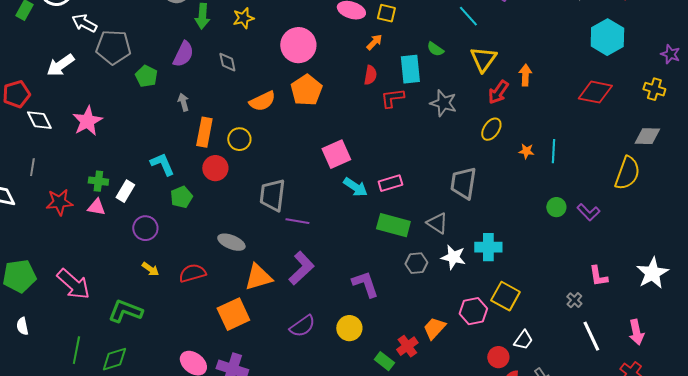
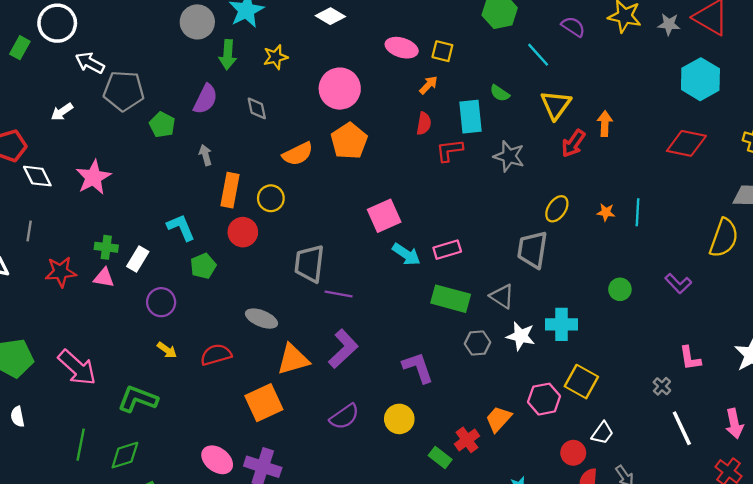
white arrow: (60, 65) -> (62, 112), size x0.7
yellow ellipse: (491, 129) -> (557, 209), moved
green circle: (556, 207) -> (620, 289), moved

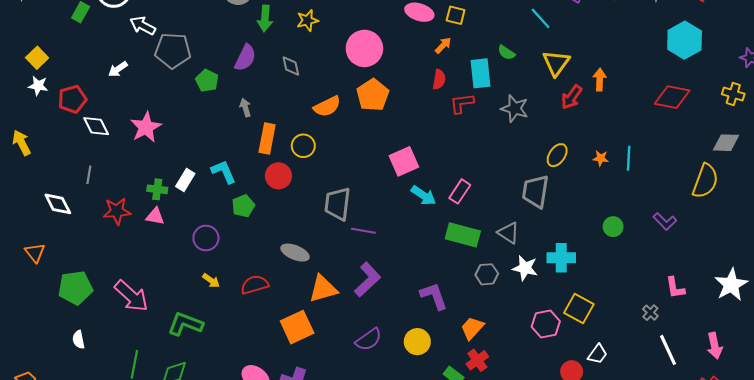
pink rectangle: (447, 250) -> (460, 191), turned -40
white rectangle: (138, 259) -> (185, 180), moved
orange trapezoid: (499, 419) -> (472, 328), moved

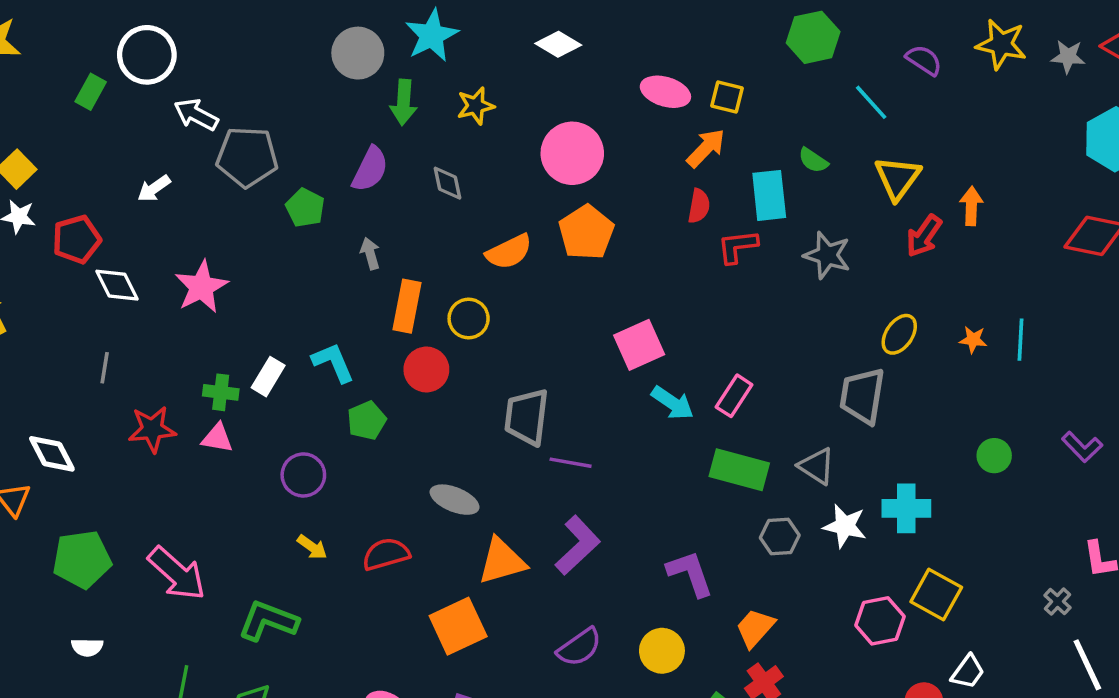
orange arrow: (443, 45) -> (706, 148), size x1.4
white diamond: (58, 204) -> (52, 454), moved
white semicircle: (79, 340) -> (87, 647), turned -78

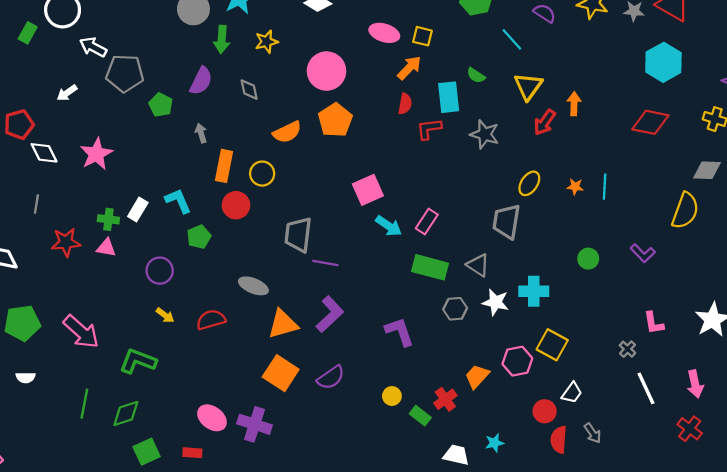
orange square: (458, 626) -> (281, 373), moved, turned -32
orange trapezoid: (755, 628) -> (477, 376), moved
yellow circle: (662, 651) -> (392, 396), moved, size x0.7

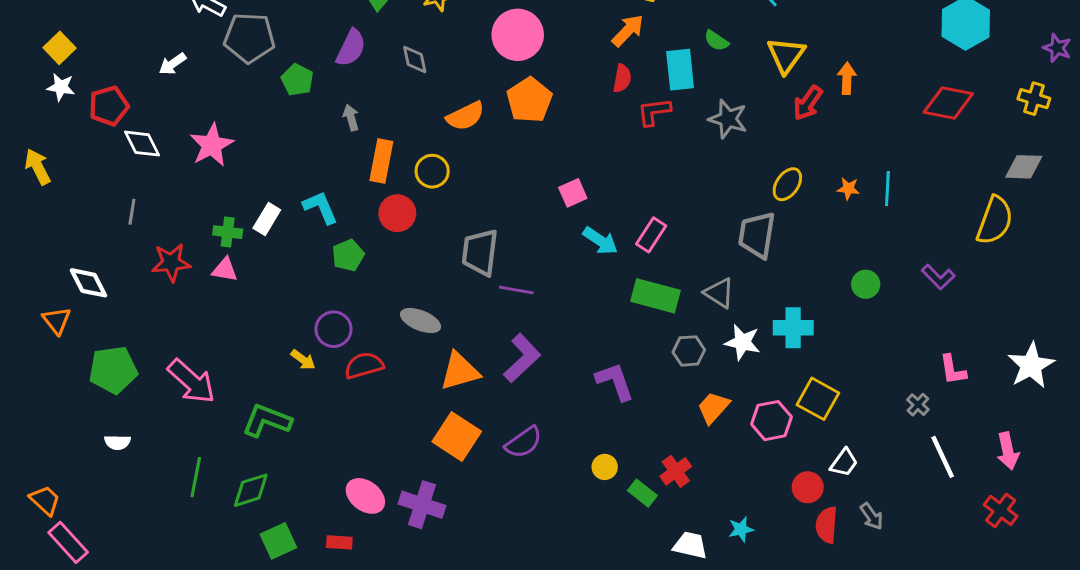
pink square: (368, 190) -> (573, 193), size x0.7
purple circle: (160, 271) -> (334, 329), moved
orange trapezoid: (477, 376) -> (713, 408), moved

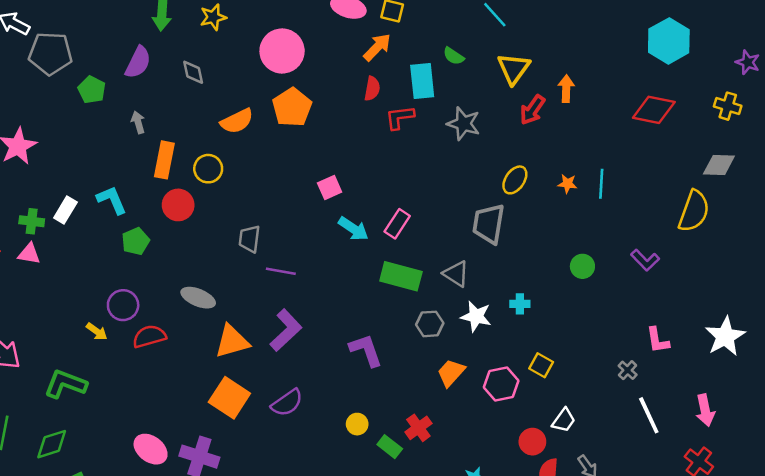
gray trapezoid: (480, 252) -> (249, 239), size x0.7
cyan cross: (793, 328) -> (520, 304), size x0.6
yellow square: (818, 399) -> (541, 365), size x0.7

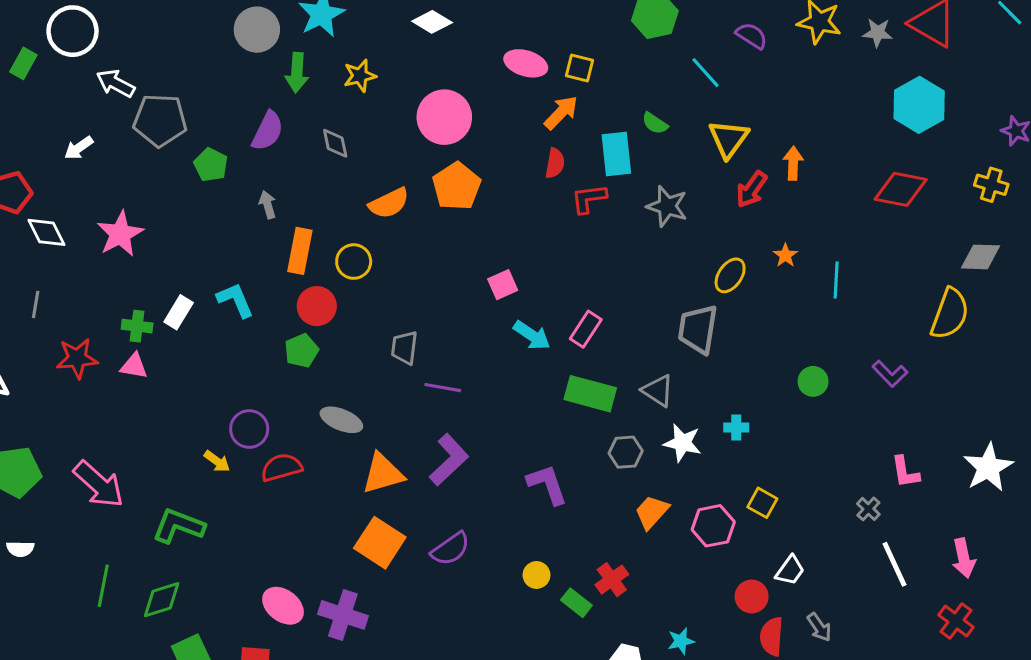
orange star: (567, 184) -> (785, 255), moved, turned 30
green pentagon: (136, 241) -> (301, 351), moved

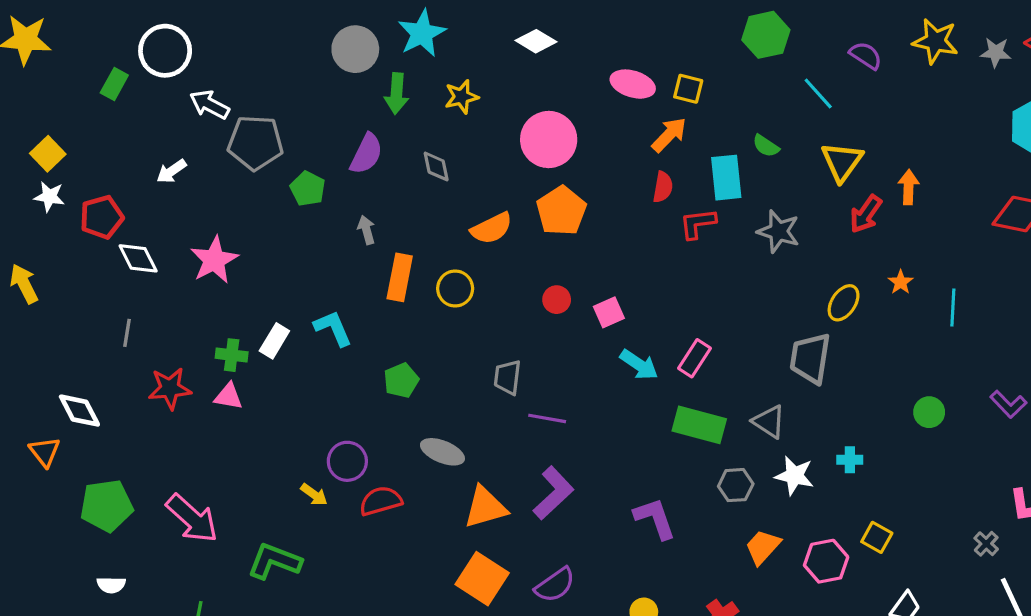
red circle: (317, 306) -> (557, 300), moved, size x0.7

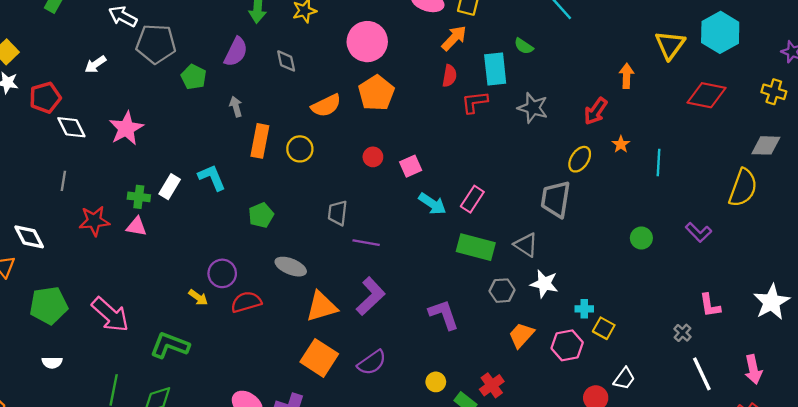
yellow triangle: (842, 162) -> (670, 45), moved
red arrow: (866, 214) -> (596, 111), moved
cyan cross: (850, 460) -> (584, 309), moved

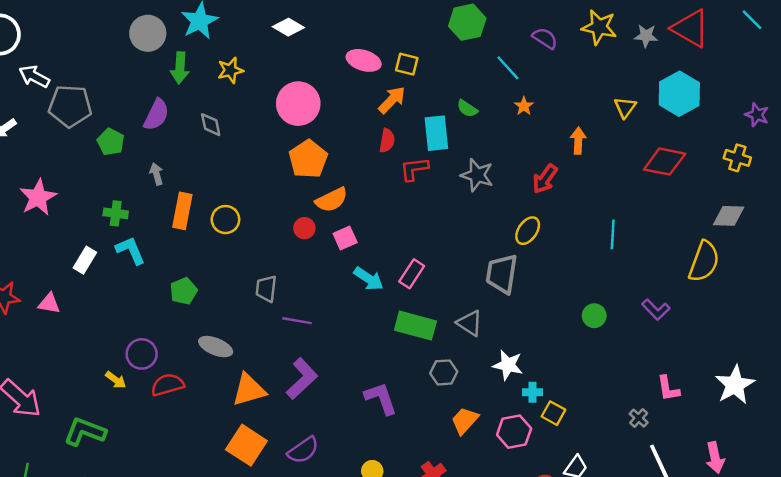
yellow triangle: (670, 45) -> (625, 107), size x0.7
orange semicircle: (326, 106) -> (332, 200), moved
orange star: (621, 144) -> (524, 106), moved
green cross: (139, 197) -> (116, 213), moved
white star: (544, 284) -> (508, 365), moved

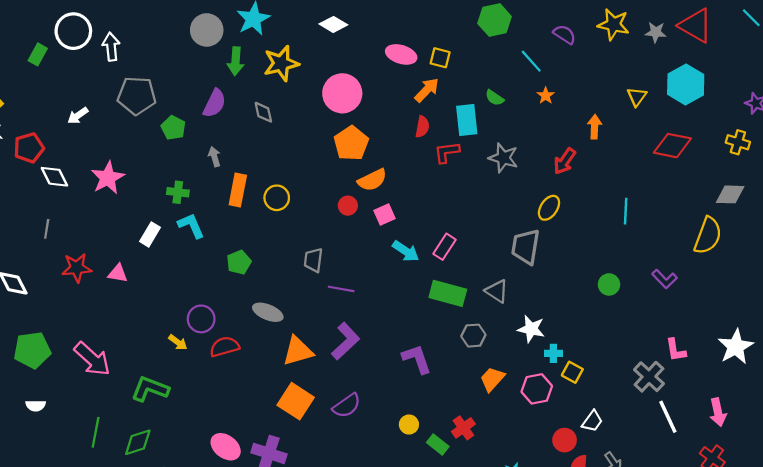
yellow star: (230, 70) -> (281, 63), size x1.5
white arrow: (34, 76) -> (111, 47), moved, turned 56
gray cross: (639, 418) -> (649, 377), size x1.8

